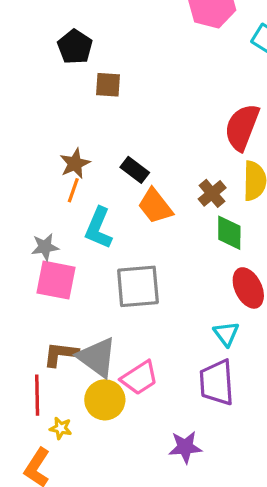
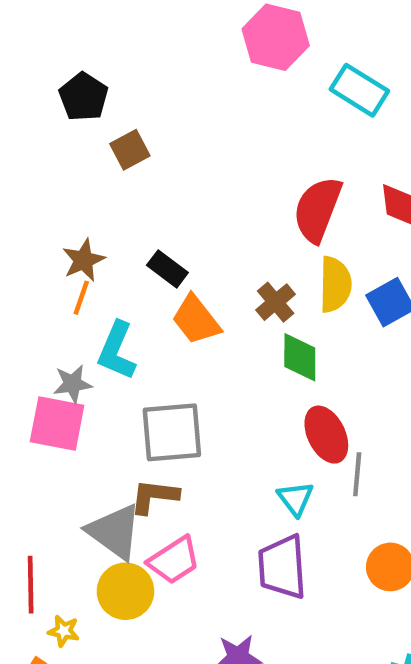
brown square: (108, 85) -> (130, 150), turned -32
gray star: (45, 247) -> (72, 384), moved
brown L-shape: (61, 354) -> (154, 496), moved

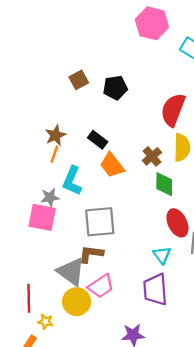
black pentagon: (84, 97) -> (115, 88), moved, turned 30

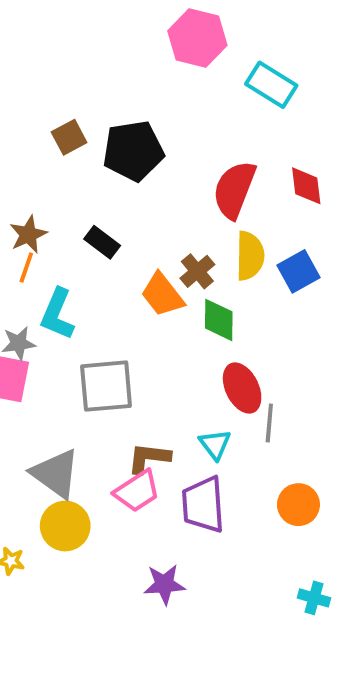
black pentagon: (115, 88) -> (133, 151), size x1.4
orange trapezoid: (112, 165) -> (162, 295), moved
brown L-shape: (91, 254) -> (149, 458), moved
pink trapezoid: (101, 286) -> (137, 491), moved

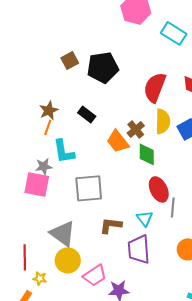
cyan L-shape: (57, 314) -> (64, 151), turned -32
pink trapezoid: (137, 491) -> (95, 275), moved

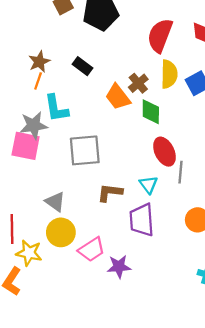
gray star: (44, 166) -> (34, 125), size x1.4
gray triangle: (63, 233) -> (55, 202), size x0.7
yellow star: (40, 278) -> (29, 253), size x1.6

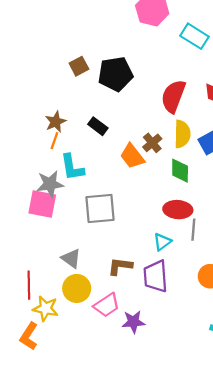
green diamond: (151, 112) -> (180, 171), moved
red ellipse: (164, 152) -> (178, 210), turned -60
cyan triangle: (149, 185) -> (162, 242), turned 30
brown L-shape: (110, 193) -> (120, 266), moved

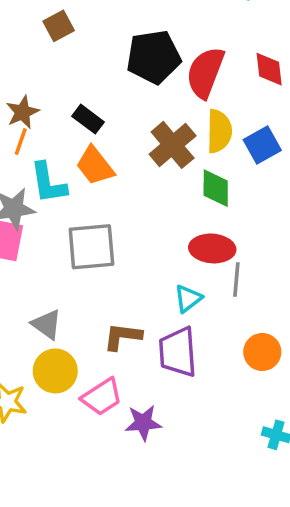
black pentagon: (116, 74) -> (154, 57), moved
brown cross: (152, 143) -> (173, 145), size x1.5
orange trapezoid: (132, 156) -> (95, 166), moved

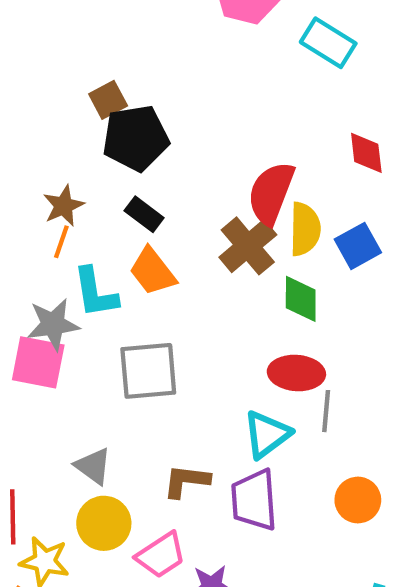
black pentagon: (154, 57) -> (136, 138), moved
red semicircle: (205, 72) -> (271, 193), moved
cyan triangle: (188, 299) -> (267, 434), size x1.4

